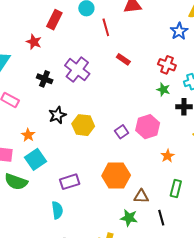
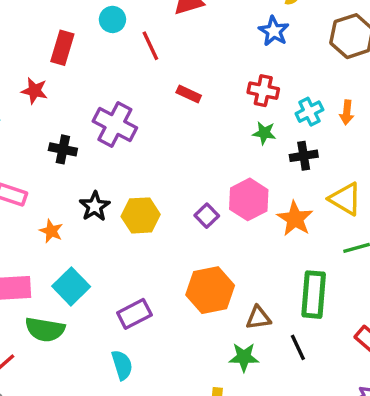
orange star: (28, 135) -> (51, 231), moved
orange star: (168, 156) -> (295, 219), moved, size x1.5
green rectangle: (176, 188) -> (314, 295), size x1.5

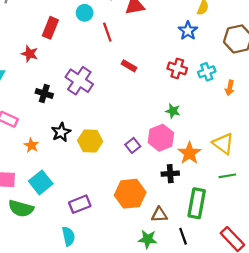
cyan cross: (309, 112) -> (207, 72), moved
green star: (264, 133) -> (173, 111), moved
black cross: (304, 156) -> (170, 174), moved

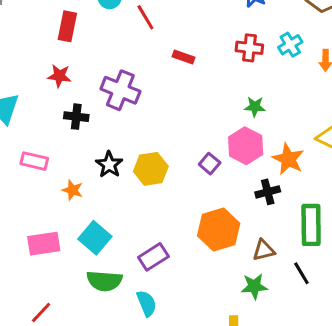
red star: (30, 54) -> (59, 76), moved
green semicircle: (21, 208) -> (104, 281), moved

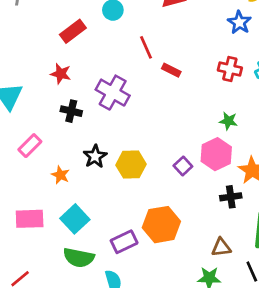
red line: (145, 17) -> (146, 47), moved
red rectangle: (67, 26) -> (73, 31), turned 35
pink rectangle: (34, 161) -> (30, 146), turned -65
orange hexagon: (219, 230) -> (161, 225), moved

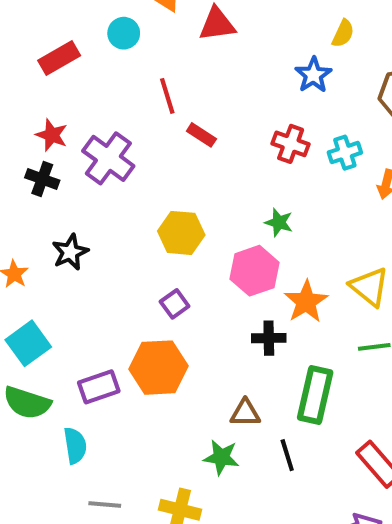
red star: (61, 74) -> (52, 135), moved
yellow hexagon: (131, 165) -> (181, 233), moved
purple square: (183, 166) -> (175, 304), moved

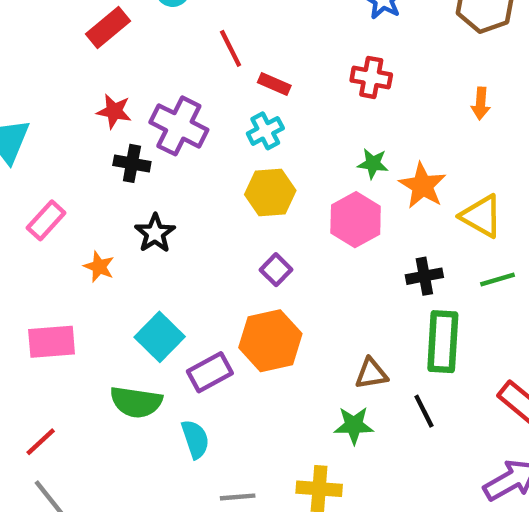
cyan cross: (345, 153) -> (265, 131), moved
black cross: (42, 179) -> (132, 163), moved
orange star: (306, 302) -> (423, 186), moved
black cross: (269, 338) -> (424, 276), moved
cyan square: (28, 343) -> (160, 337), moved

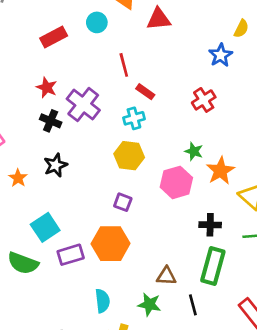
red cross: (371, 77) -> (204, 100), turned 35
purple square: (276, 270) -> (123, 202), turned -36
cyan semicircle: (195, 439) -> (102, 301), moved

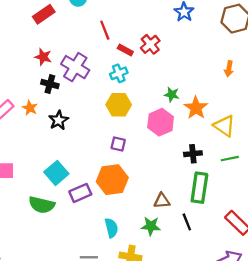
red cross: (204, 100) -> (150, 44), moved
orange star: (18, 178) -> (30, 108), moved

